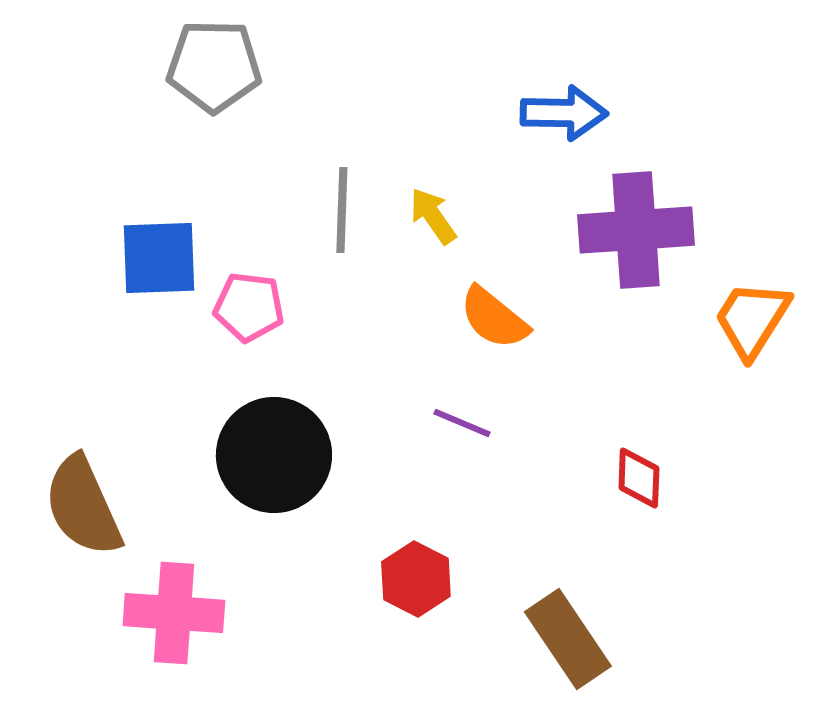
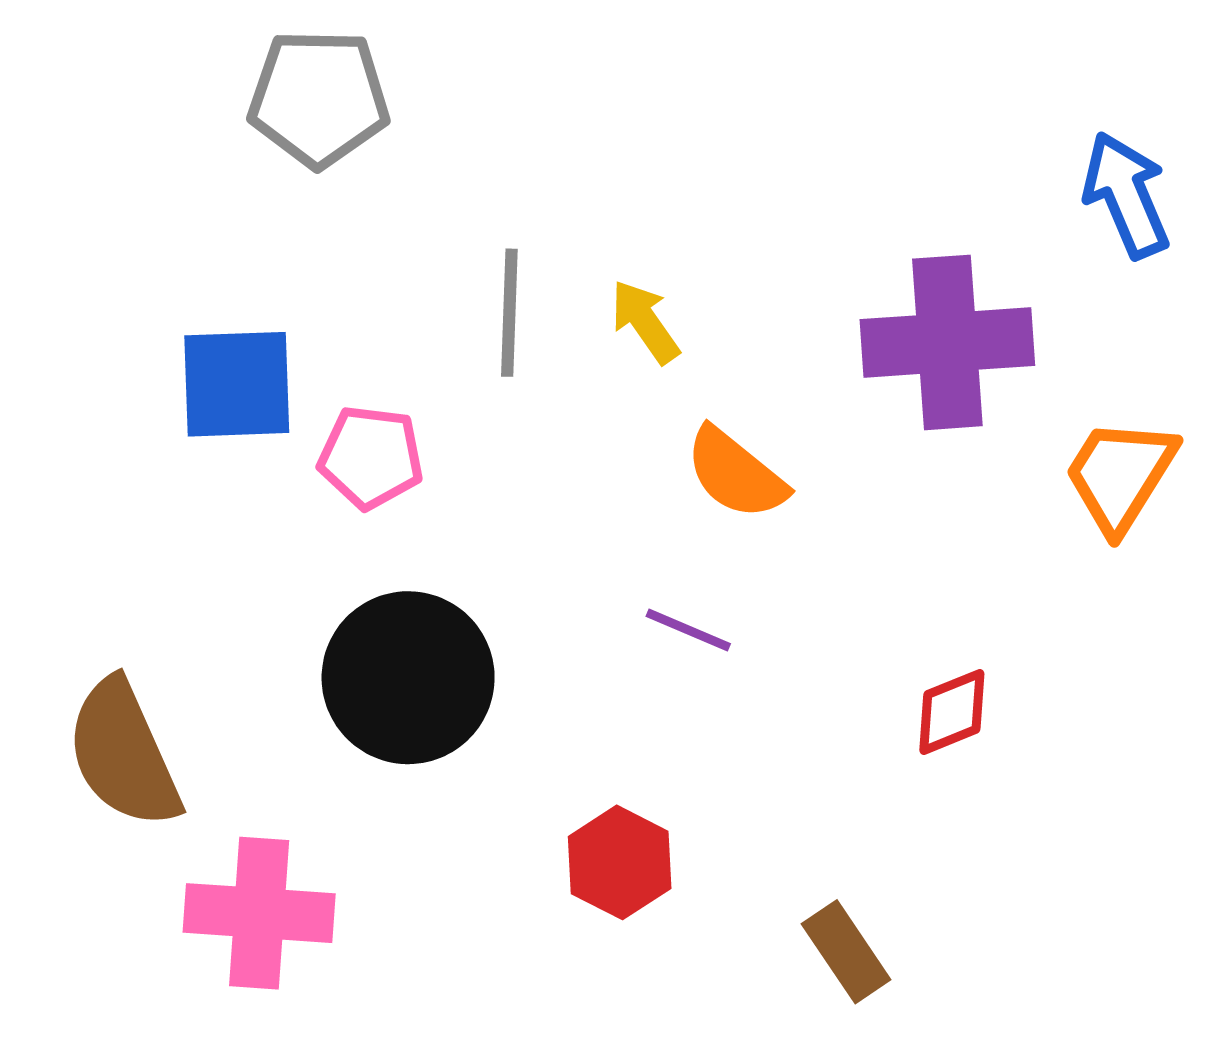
blue arrow: (564, 113) -> (1126, 195), moved, turned -114
red diamond: (639, 478) -> (952, 712), turned 66
brown rectangle: (568, 639) -> (846, 952), size x0.7

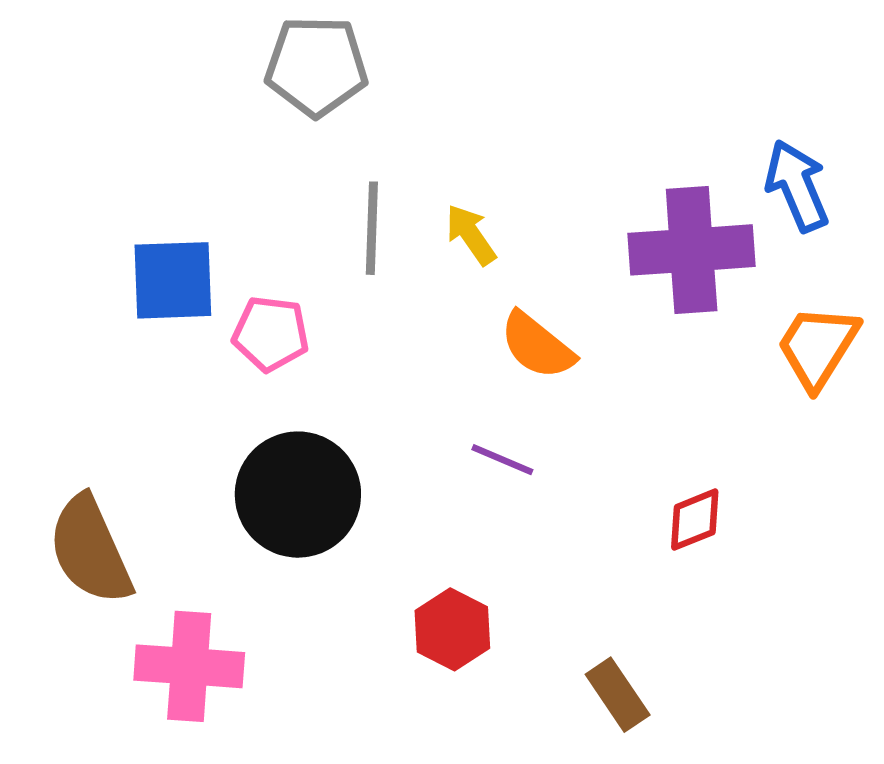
gray pentagon: (319, 98) -> (316, 66), moved
blue arrow: (1126, 195) -> (797, 186), moved

